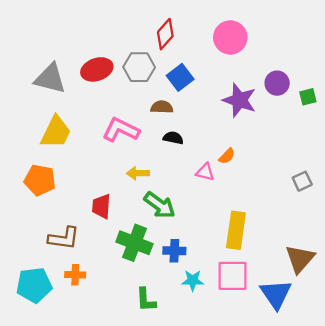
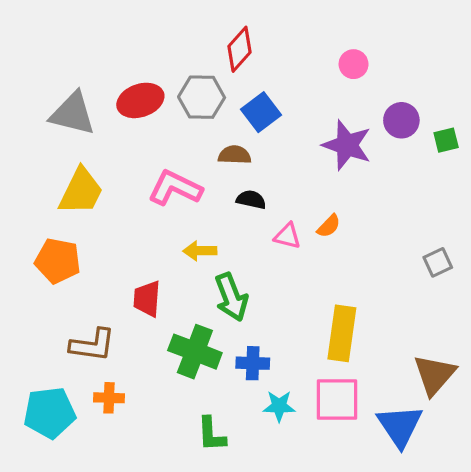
pink circle: (230, 37) -> (354, 64), moved, size x0.6
pink triangle: (205, 172) -> (287, 236), moved
green arrow: (160, 205) -> (231, 297), turned 32

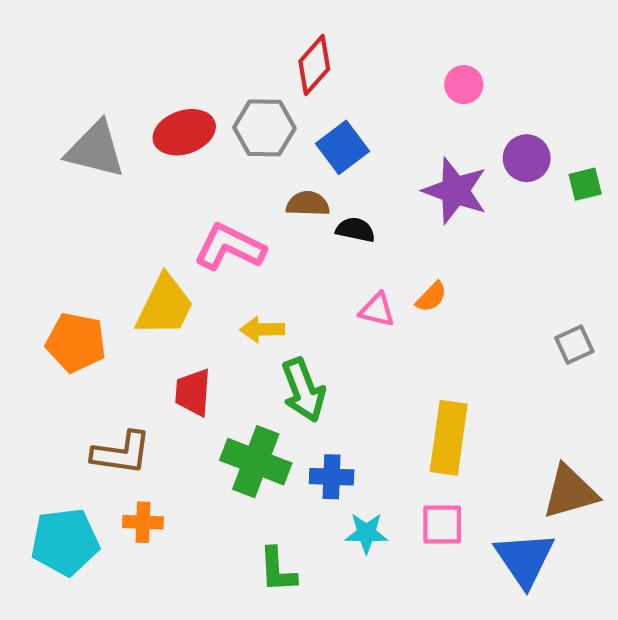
yellow trapezoid: (81, 191) -> (165, 306), moved
black semicircle: (251, 200) -> (355, 230), moved
brown triangle: (434, 375) -> (570, 492), turned 33
pink square: (337, 399) -> (442, 524), size x0.7

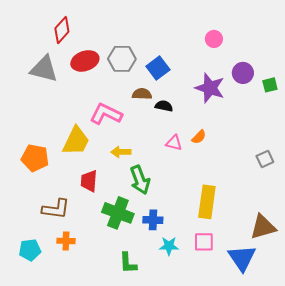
red diamond: (314, 65) -> (62, 30), moved
cyan pentagon: (65, 542) -> (30, 250), size x0.7

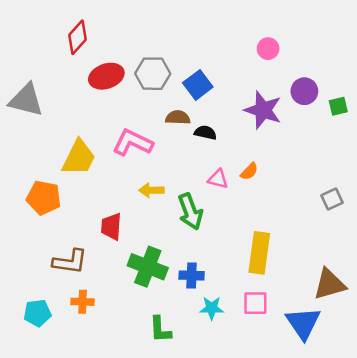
gray triangle: (44, 69) -> (26, 100), moved
yellow trapezoid: (76, 141) -> (79, 158), moved
green arrow: (140, 180) -> (190, 212), moved

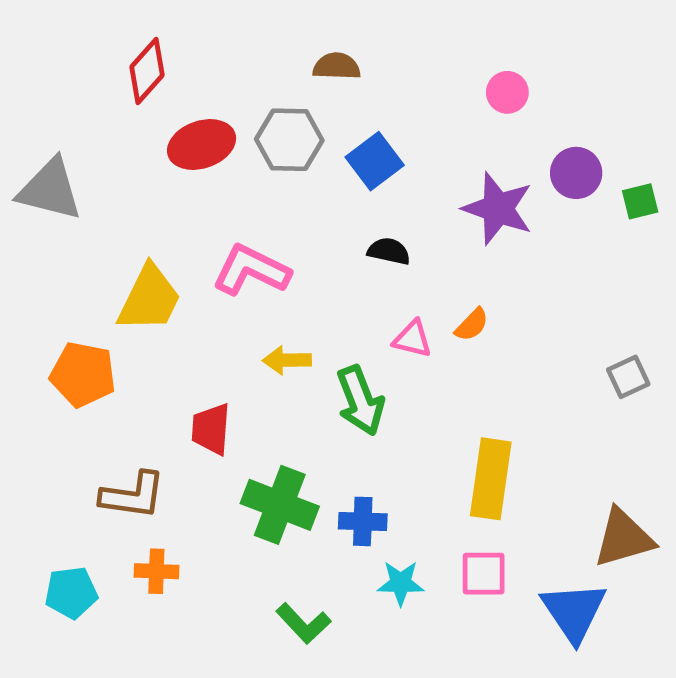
brown semicircle: (178, 118) -> (337, 66), moved
green L-shape: (160, 329) -> (303, 623), turned -40

